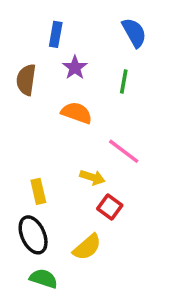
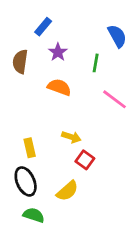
blue semicircle: (134, 33) -> (117, 36), moved
blue rectangle: (56, 34) -> (43, 27), turned 30
pink line: (124, 151) -> (114, 99), moved

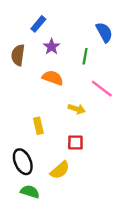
yellow arrow: (71, 137) -> (77, 109), moved
yellow rectangle: (30, 148) -> (38, 126), moved
red square: (85, 160) -> (75, 143), turned -35

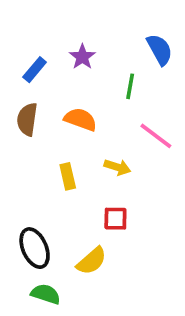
blue rectangle: (38, 24) -> (35, 70), moved
purple star: (52, 47) -> (82, 57), moved
brown semicircle: (18, 55) -> (27, 119), moved
yellow rectangle: (38, 126) -> (68, 176), moved

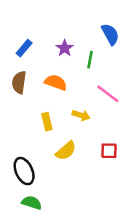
purple star: (82, 57) -> (65, 48), moved
red square: (115, 219) -> (109, 151), moved
yellow semicircle: (92, 261) -> (66, 151), moved

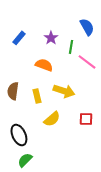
brown semicircle: (19, 82) -> (13, 91), moved
pink line: (108, 94) -> (87, 62), moved
yellow arrow: (81, 115) -> (64, 91), size x1.5
green semicircle: (32, 203) -> (25, 160), turned -63

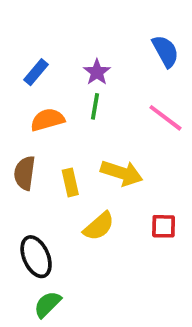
green line: (71, 47) -> (95, 106), moved
orange semicircle: (44, 65) -> (47, 120), moved, turned -36

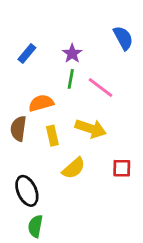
pink line: (165, 118) -> (101, 87), moved
orange semicircle: (47, 120) -> (41, 103), moved
green semicircle: (47, 304) -> (35, 226), turned -35

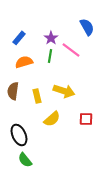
pink line: (101, 87) -> (71, 50), moved
orange semicircle: (41, 103) -> (24, 62), moved
green semicircle: (35, 226) -> (25, 160), turned -49

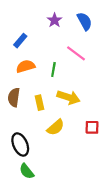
blue semicircle: (87, 27) -> (85, 21), moved
purple star: (51, 38) -> (55, 20), moved
green line: (50, 56) -> (53, 69), moved

